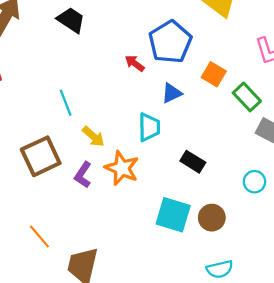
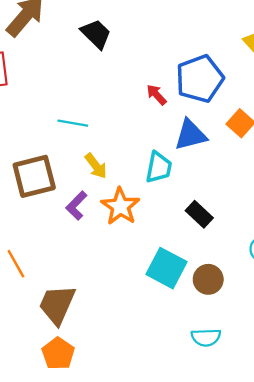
blue triangle: (172, 93) -> (191, 135), size x1.4
cyan line: (66, 103) -> (73, 123), turned -70

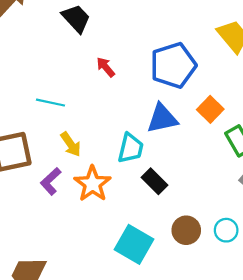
red arrow: (156, 95) -> (106, 67), moved
black rectangle: (199, 214) -> (154, 181), moved
brown circle: (208, 279) -> (186, 230), moved

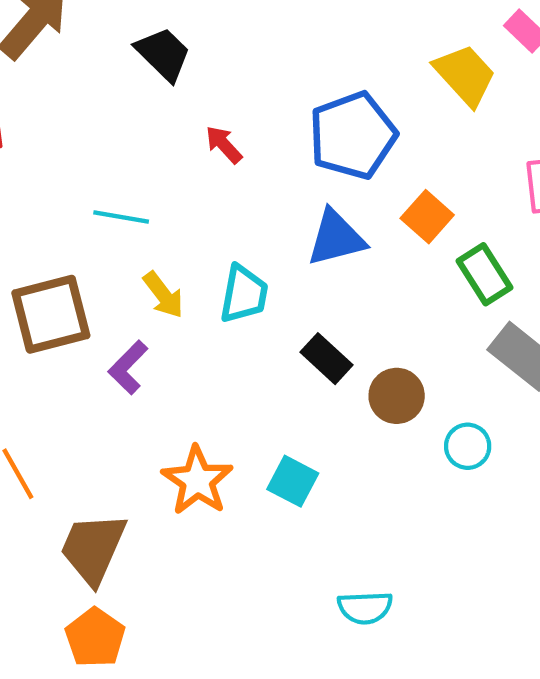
cyan trapezoid: (131, 148) -> (244, 294), moved
orange star: (92, 184) -> (197, 481), moved
brown circle: (186, 230) -> (397, 396), moved
cyan square: (134, 244) -> (293, 481), size x0.7

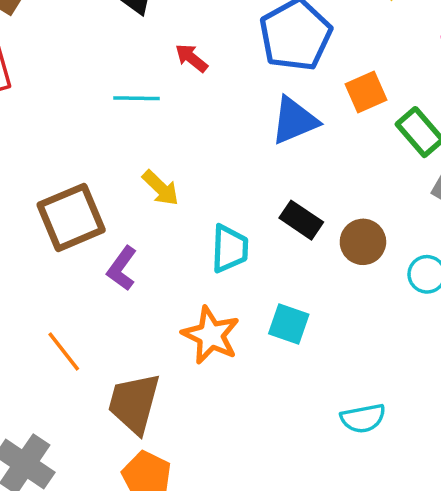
cyan line: (121, 217) -> (136, 98), moved
orange square: (427, 217) -> (366, 92), turned 33
cyan trapezoid: (244, 294) -> (230, 249), moved
purple L-shape: (128, 367) -> (122, 268), moved

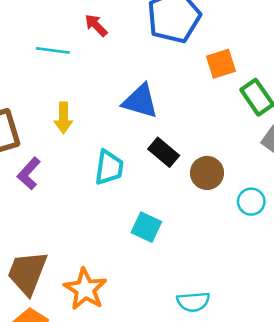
blue triangle: (294, 121) -> (140, 101), moved, turned 33
yellow arrow: (161, 188) -> (63, 118), turned 40
orange star: (211, 335) -> (85, 289), moved

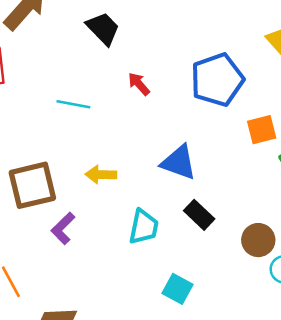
cyan line: (53, 50) -> (73, 104), moved
yellow arrow: (63, 118) -> (101, 175), turned 88
brown circle: (207, 173) -> (258, 240), moved

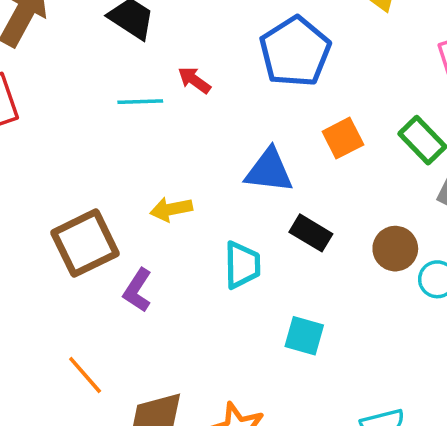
cyan line: (73, 104) -> (140, 102), moved
orange square: (262, 130) -> (343, 138), moved

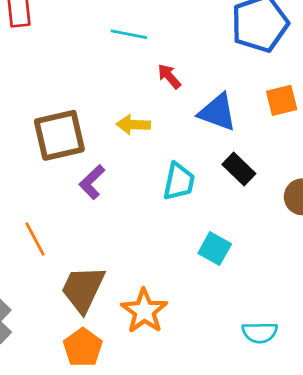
red arrow: (194, 80) -> (169, 76), moved

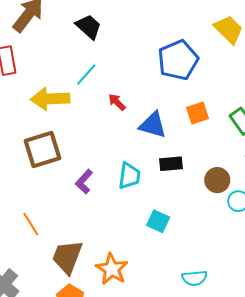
cyan line: (129, 34) -> (86, 75), turned -55
yellow arrow: (133, 125) -> (50, 99), moved, size x1.6
black rectangle: (239, 169) -> (171, 164), turned -45
purple L-shape: (92, 182) -> (84, 182), moved

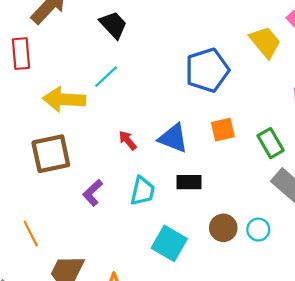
red arrow: (117, 102) -> (128, 140), moved
brown circle: (217, 180) -> (223, 228), moved
cyan square: (158, 221) -> (169, 243), size x1.4

